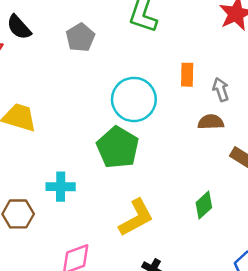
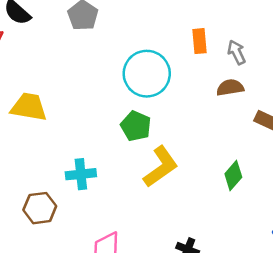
green pentagon: (118, 147) -> (136, 126), size x0.7
yellow L-shape: (136, 218) -> (161, 167), moved

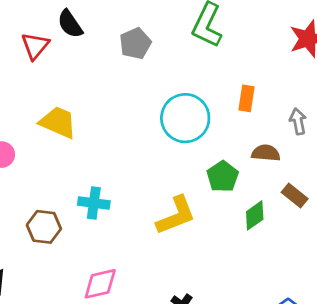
gray arrow: (237, 52) -> (298, 121), moved
green pentagon: (136, 126) -> (223, 176), moved
green diamond: (233, 176) -> (255, 215), moved

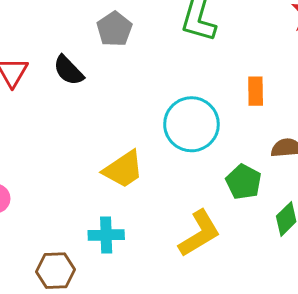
black semicircle: (70, 24) -> (68, 70), moved
gray pentagon: (135, 43) -> (114, 29), moved
yellow trapezoid: (58, 122) -> (123, 169), moved, turned 132

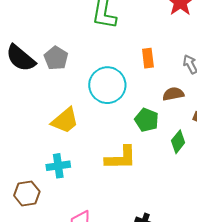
gray pentagon: (114, 29) -> (56, 58), moved
black semicircle: (68, 70) -> (21, 58), size x1.4
yellow L-shape: (199, 234) -> (121, 158), turned 36

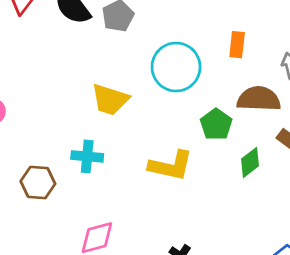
brown semicircle: (173, 94) -> (259, 99), size x1.5
yellow trapezoid: (65, 120) -> (110, 100), turned 44

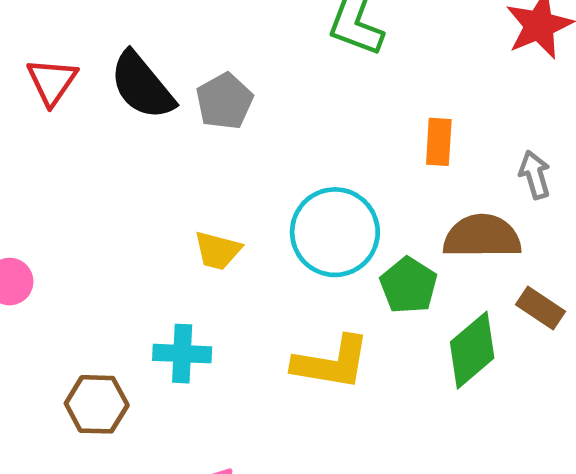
cyan circle: (176, 67) -> (335, 232), moved
yellow trapezoid: (110, 100) -> (218, 251), size x0.7
green diamond: (250, 162) -> (472, 350), size x1.4

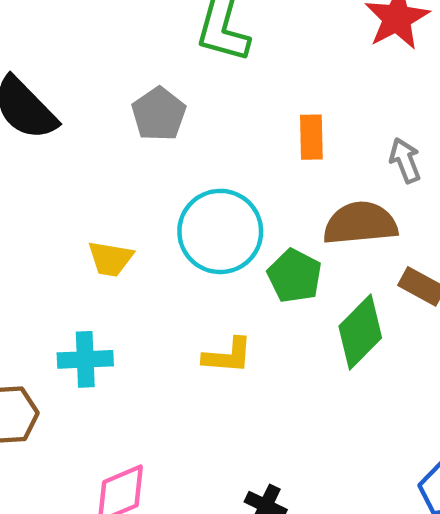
gray pentagon: (224, 101) -> (159, 114), moved
yellow L-shape: (331, 363) -> (228, 356), size x0.7

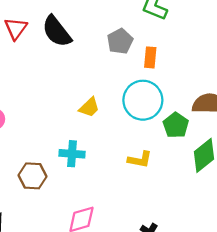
orange rectangle: (311, 137) -> (150, 57), moved
yellow trapezoid: (110, 259) -> (89, 107), turned -60

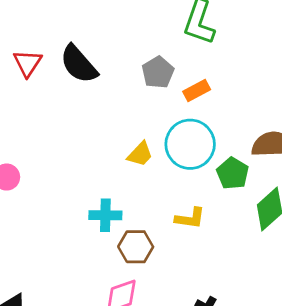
orange rectangle: (150, 57) -> (197, 91), turned 60
yellow trapezoid: (89, 107) -> (140, 154), moved
brown hexagon: (33, 176) -> (136, 247), moved

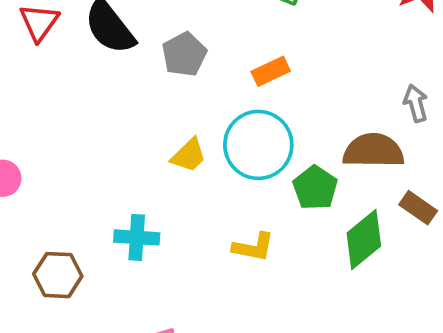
gray pentagon: (158, 72) -> (184, 54), moved
brown hexagon: (136, 247) -> (58, 275), moved

